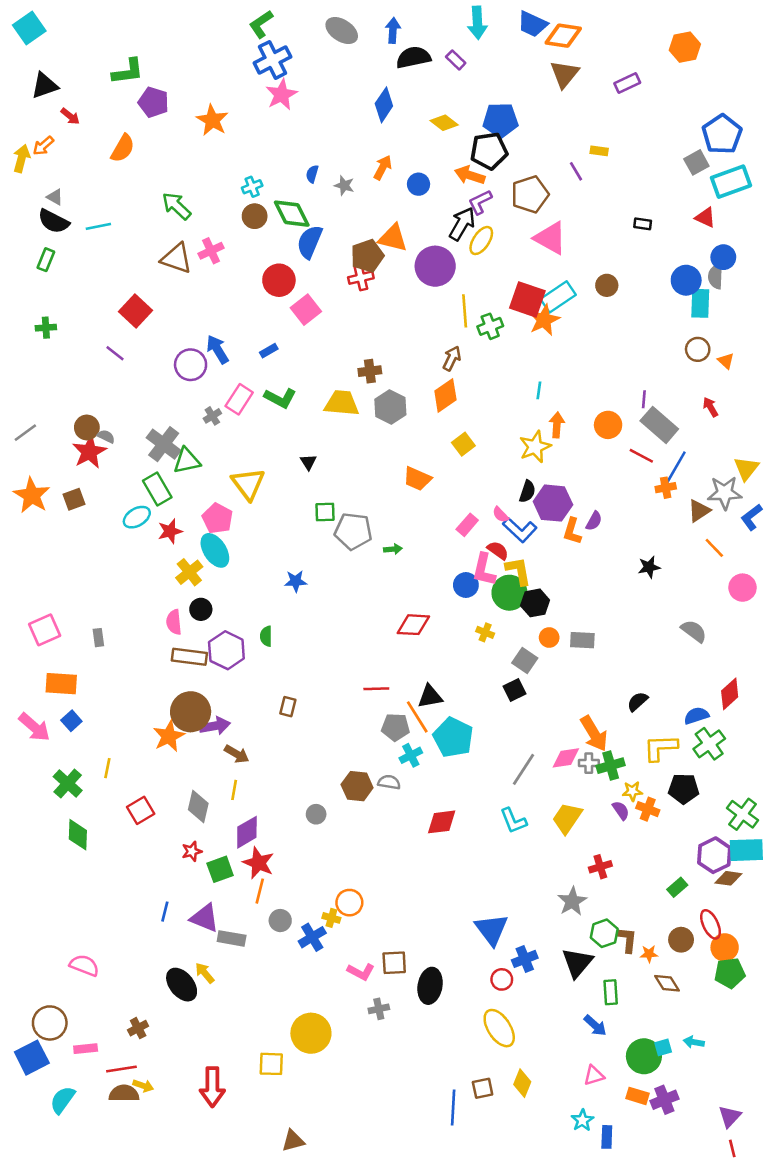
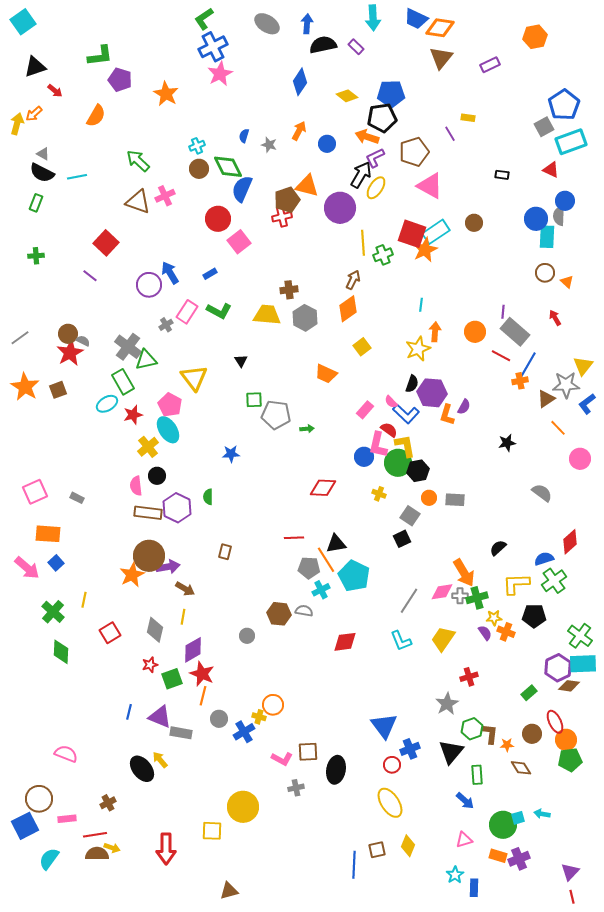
gray rectangle: (98, 638) -> (77, 498), turned -56

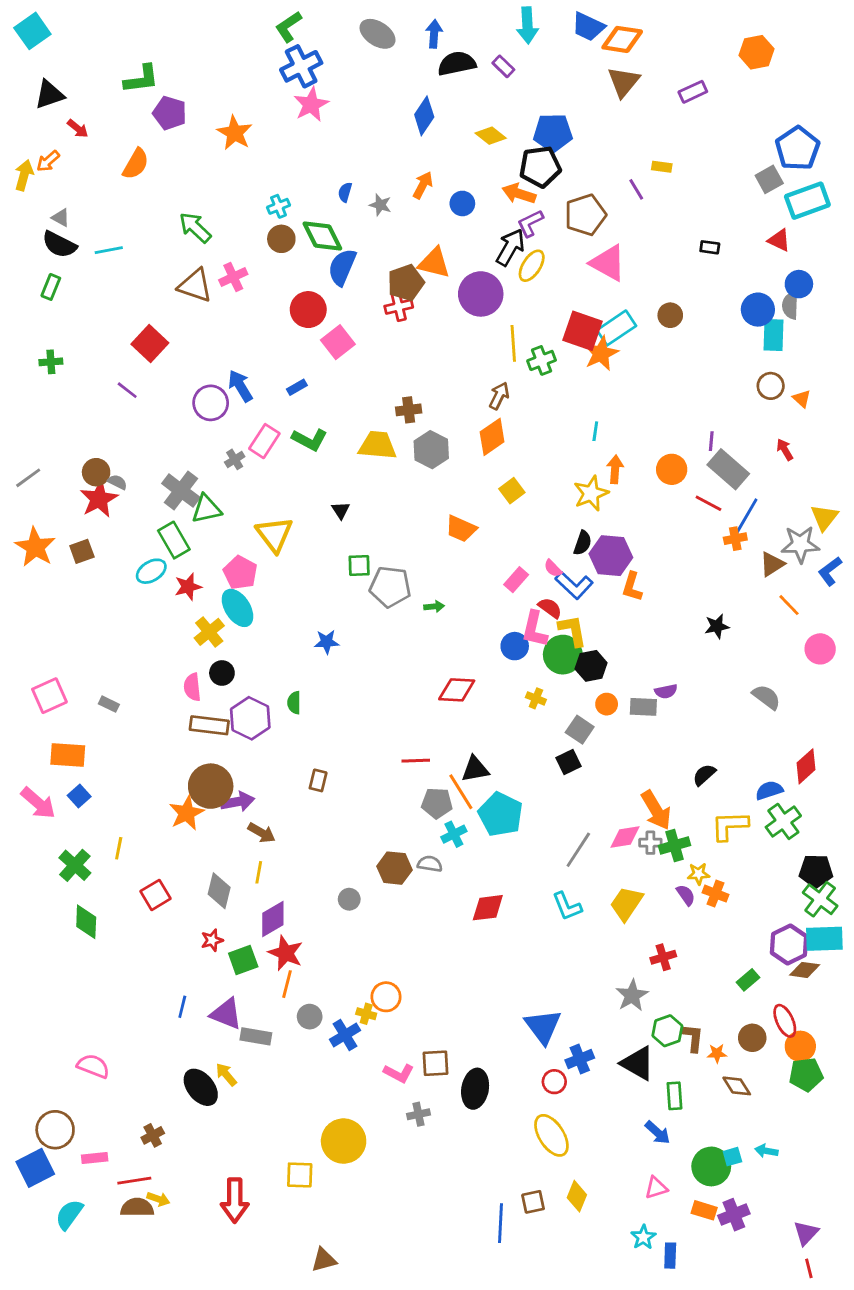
purple semicircle: (464, 407) -> (666, 691), moved, turned 49
black pentagon: (534, 616) -> (816, 871), moved
black triangle: (451, 752) -> (638, 1063), turned -40

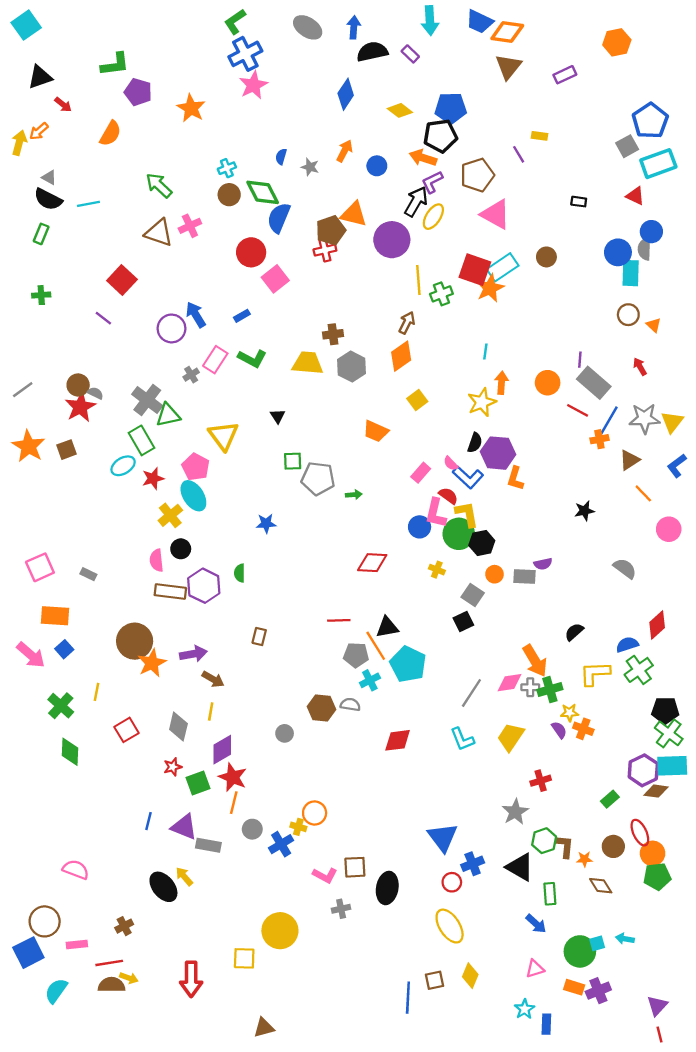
gray star: (800, 544) -> (644, 418), moved
brown circle: (211, 786) -> (135, 641), moved

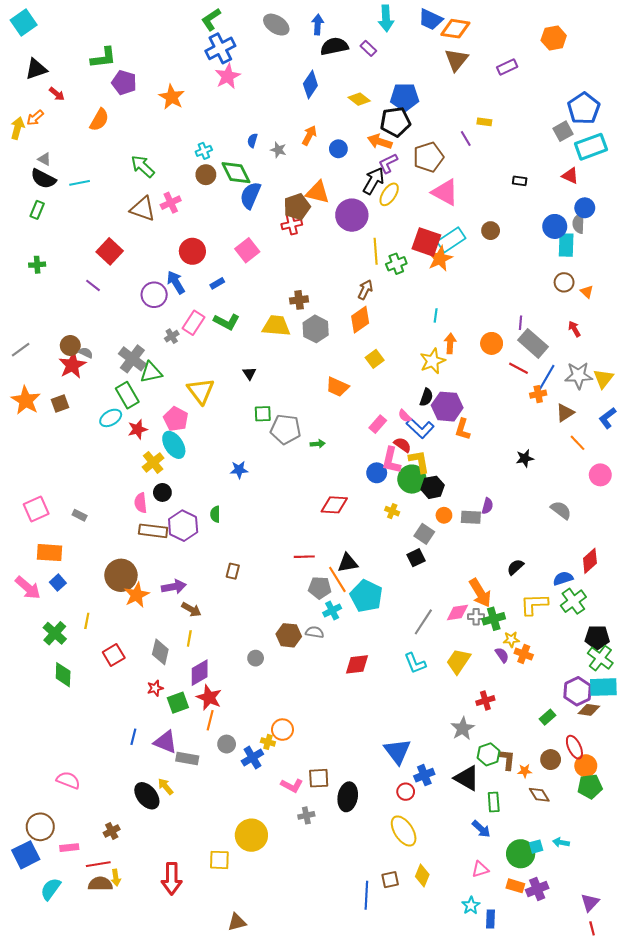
red circle: (251, 252) -> (192, 251), moved
purple semicircle: (543, 564) -> (487, 506), turned -63
yellow arrow: (129, 978) -> (116, 878), turned 63

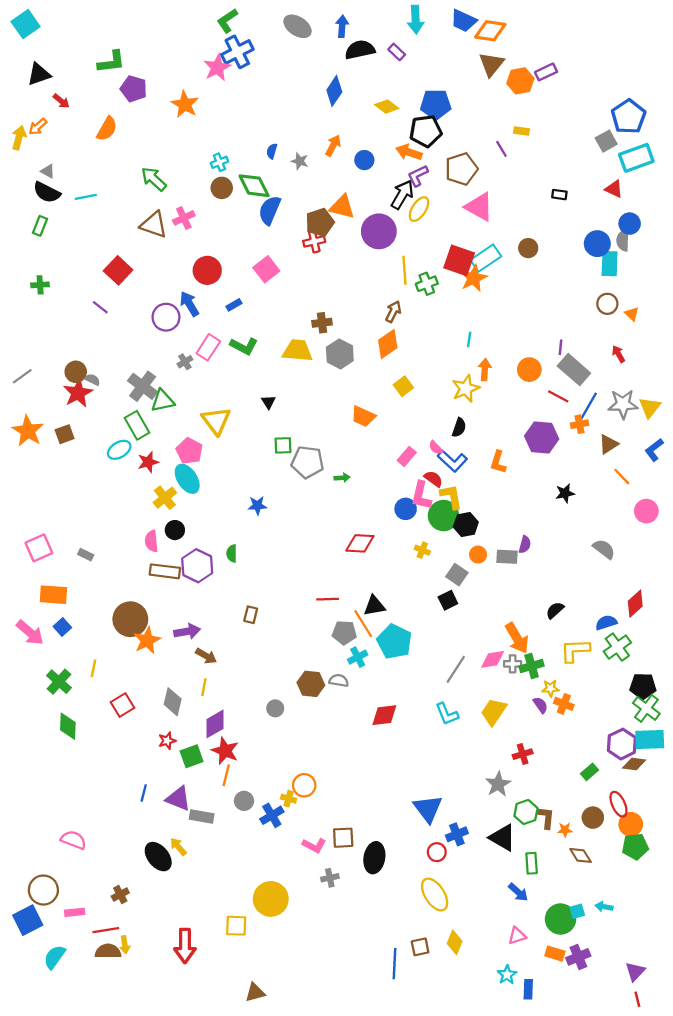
orange hexagon: (554, 38) -> (520, 81), moved
pink star: (228, 76) -> (217, 68), moved
purple hexagon: (447, 407) -> (542, 438), moved

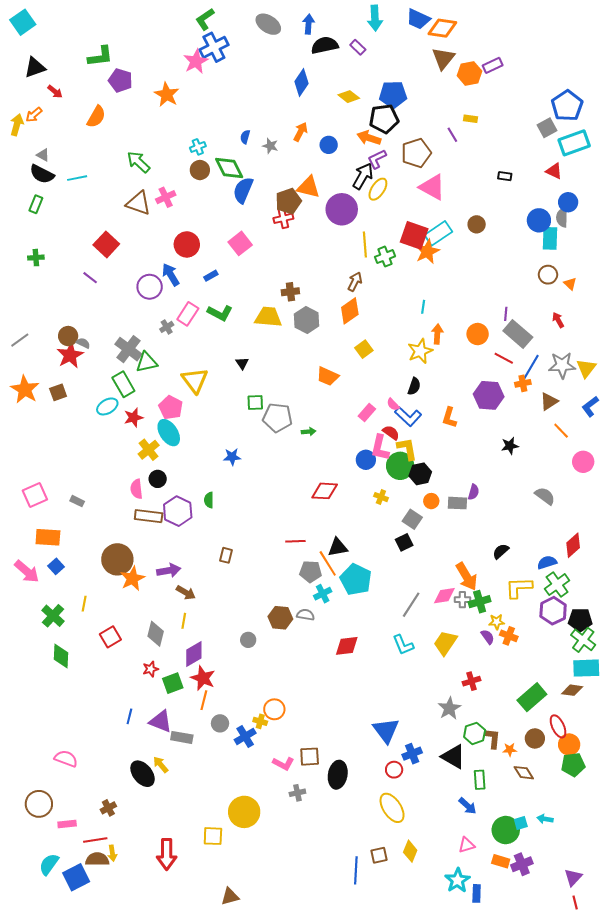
purple hexagon: (622, 744) -> (553, 611), moved
green rectangle: (589, 772) -> (532, 697), size x1.8
blue square: (28, 920) -> (76, 877), moved
cyan star: (507, 975) -> (457, 880), size x1.4

